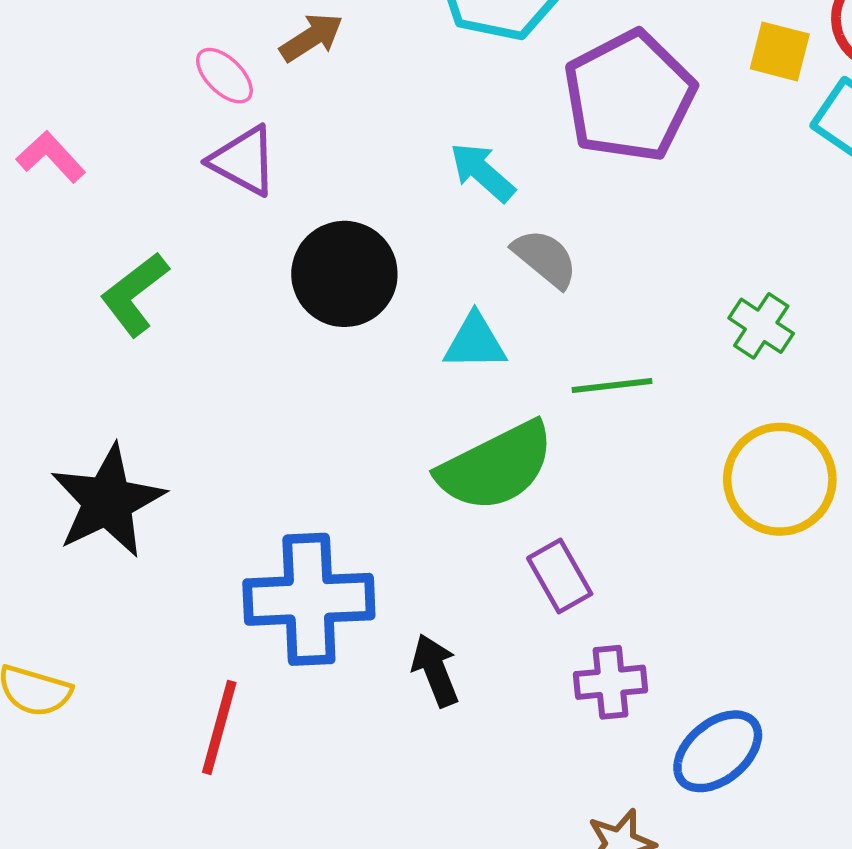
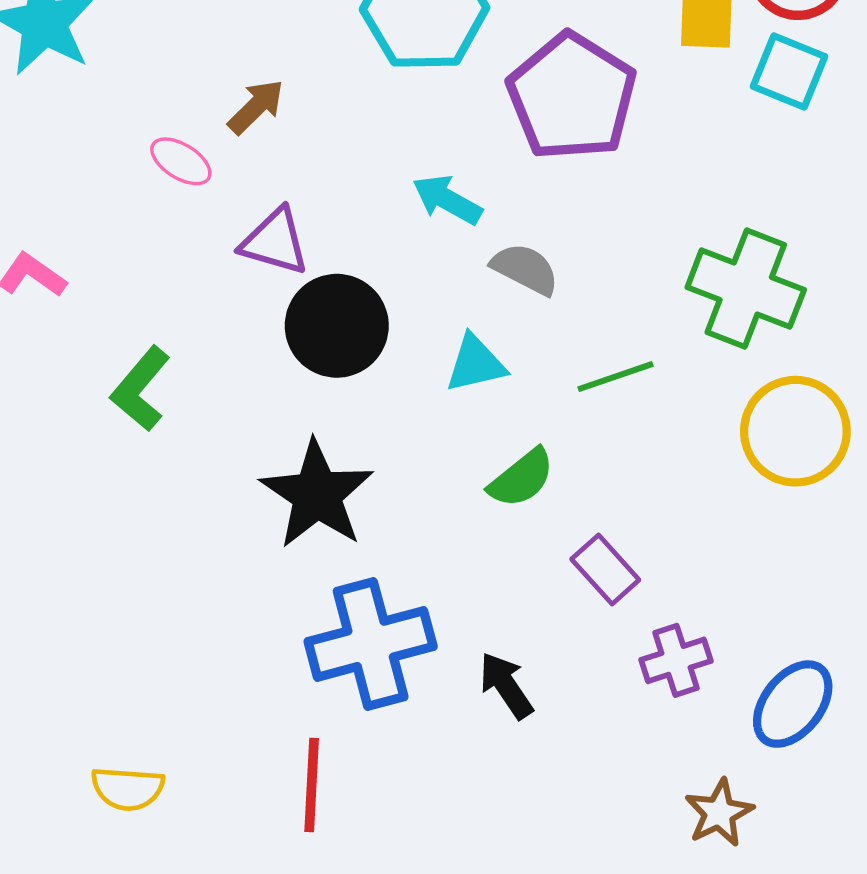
purple triangle: (243, 161) -> (275, 242), moved
green cross: (761, 326) -> (746, 289), size x1.8
green semicircle: (496, 466) -> (522, 478), size x0.6
black star: (108, 501) -> (317, 494), moved

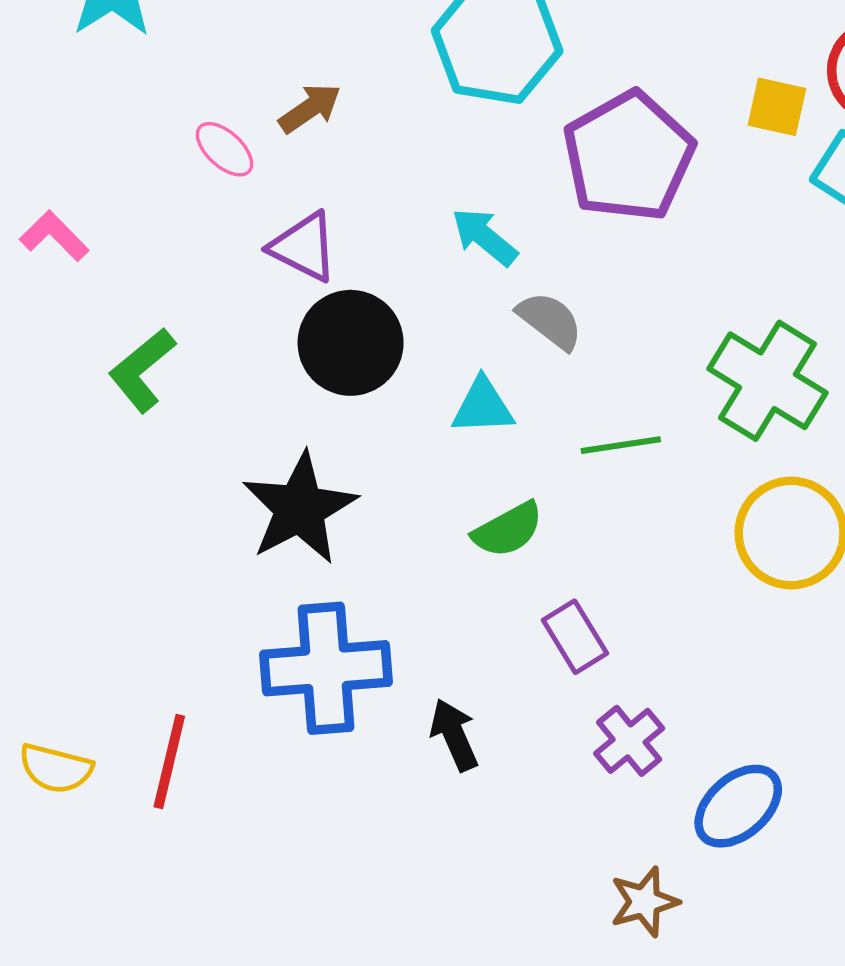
purple cross: (676, 660) -> (629, 741), turned -32
red line: (312, 785) -> (169, 762), moved

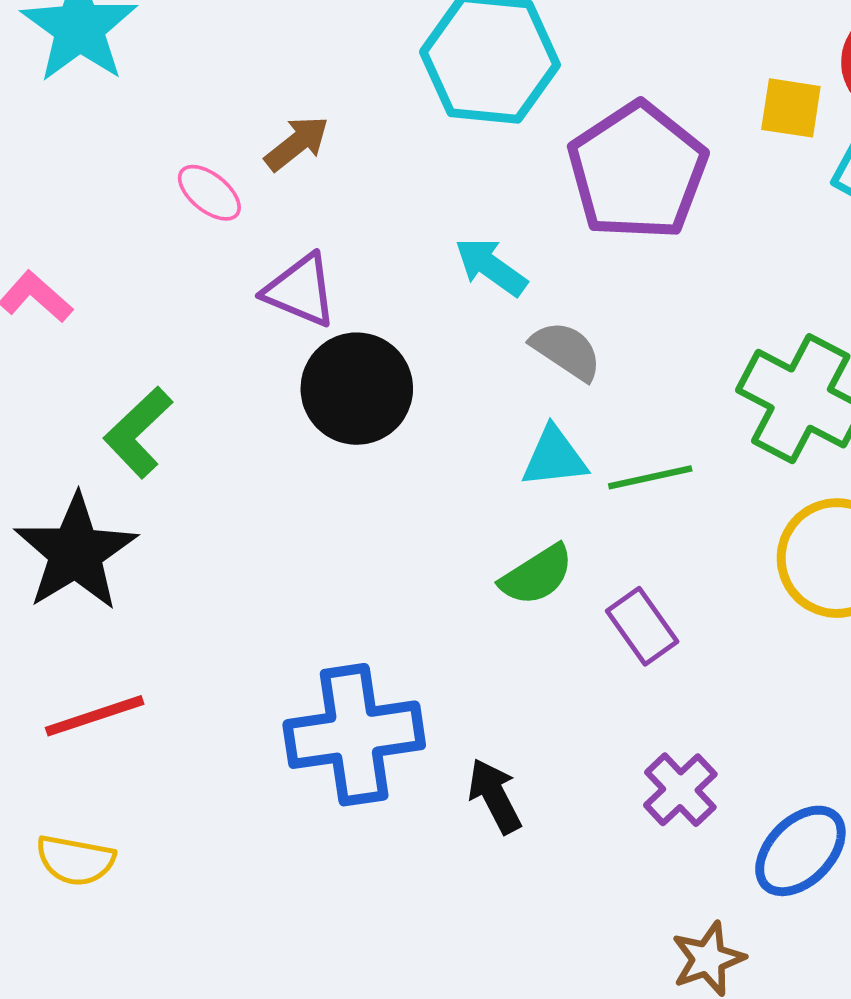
cyan triangle: (483, 406) -> (554, 457), moved
black star: (300, 508) -> (76, 552), moved
purple rectangle: (575, 637) -> (642, 626), moved
red line: (169, 762) -> (95, 716), moved, turned 62

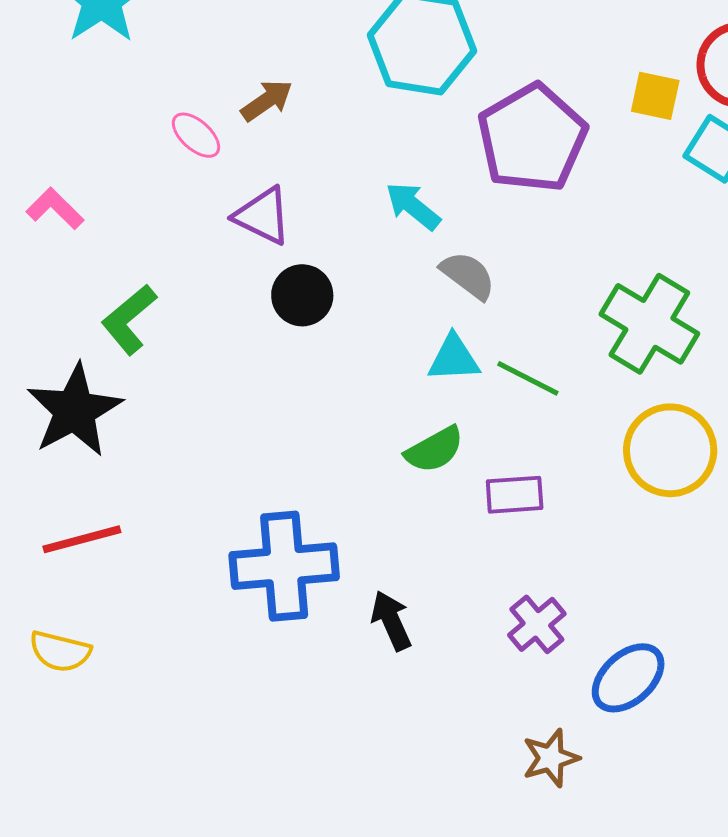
black circle: (357, 389) -> (302, 295), size x0.7
green line: (650, 477) -> (528, 378), turned 36
purple rectangle: (642, 626) -> (515, 495), turned -62

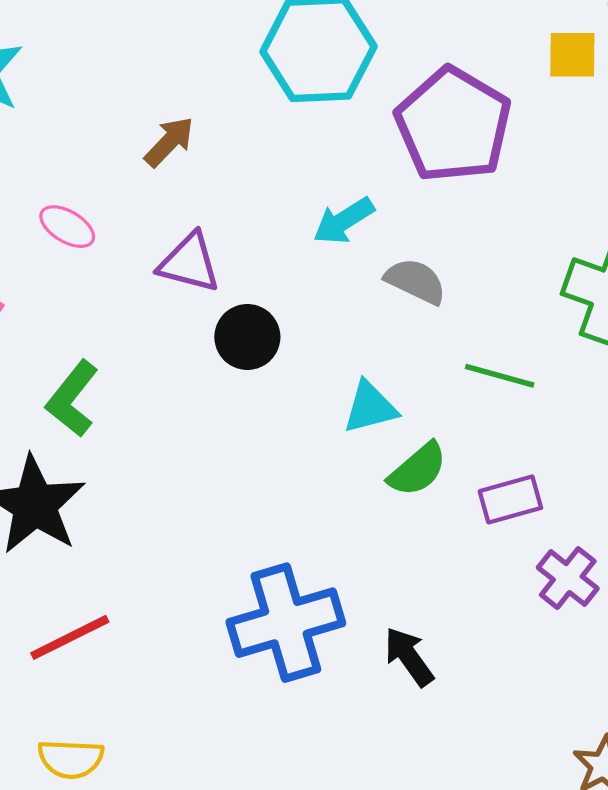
pink ellipse: (196, 135) -> (67, 227), moved
cyan arrow: (413, 206) -> (344, 221), turned -60
cyan triangle: (454, 358) -> (370, 407), moved
purple cross: (537, 624) -> (568, 578), moved

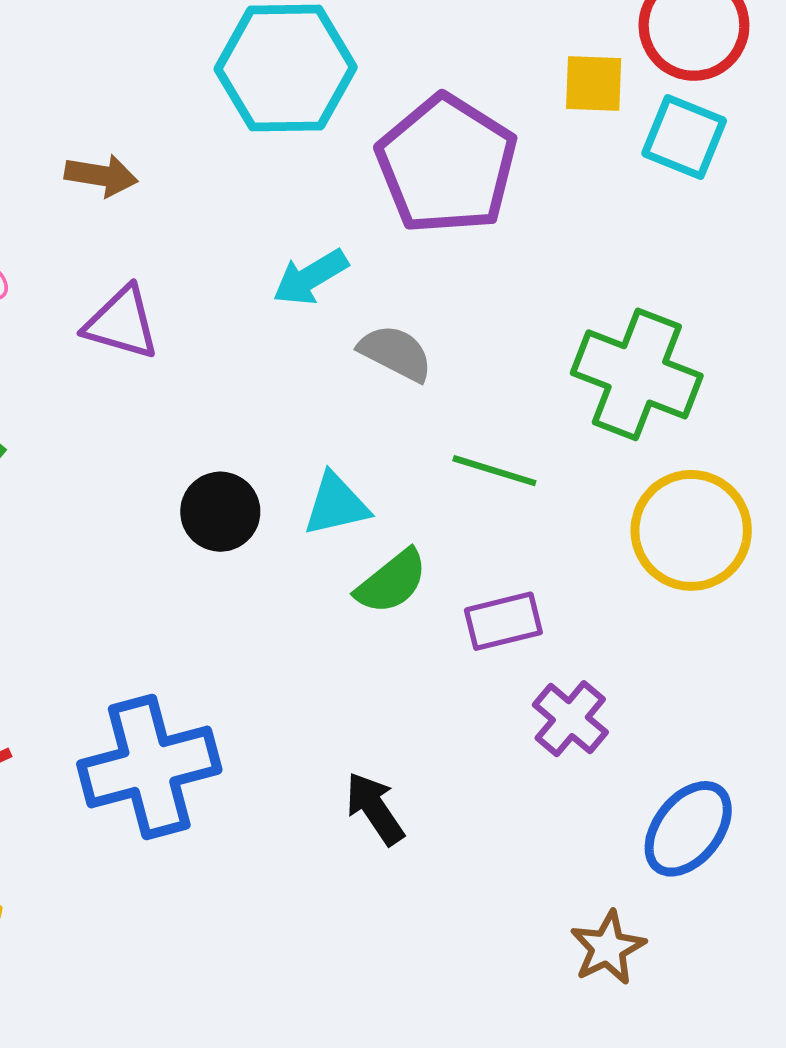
brown arrow: (169, 142) -> (101, 176), turned 54
black circle: (247, 337) -> (220, 512), moved
blue cross: (286, 623) -> (149, 767), moved

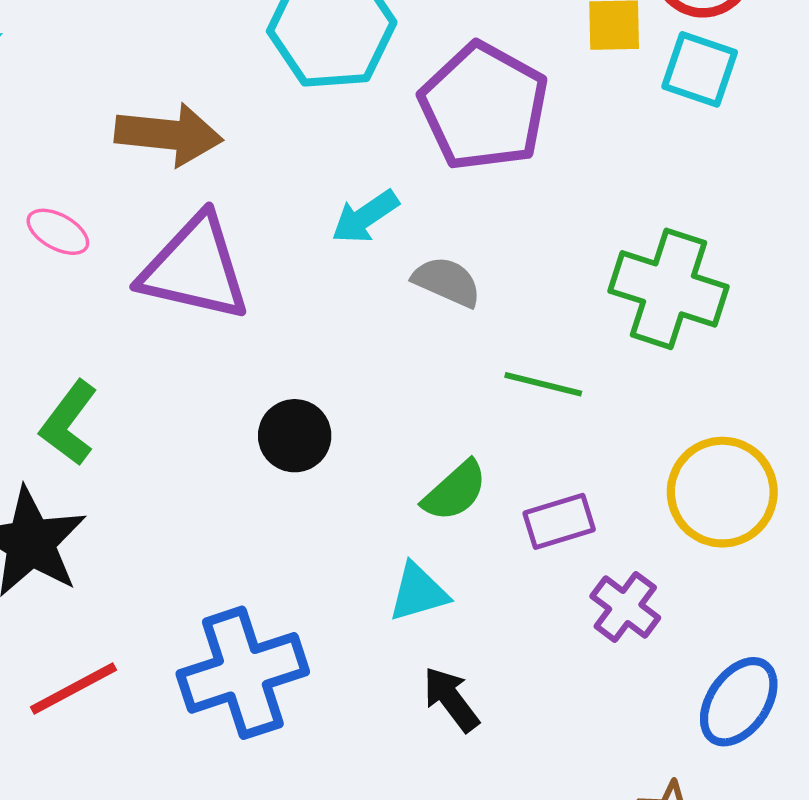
brown arrow: (101, 176) -> (169, 134), size x1.6
purple triangle: (122, 323) -> (195, 268), size x1.6
cyan triangle: (336, 504) -> (418, 592), moved
yellow circle: (691, 530) -> (722, 492), moved

